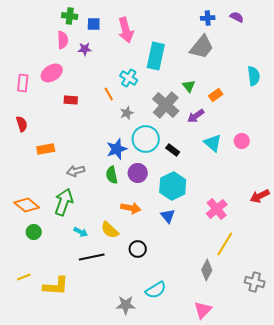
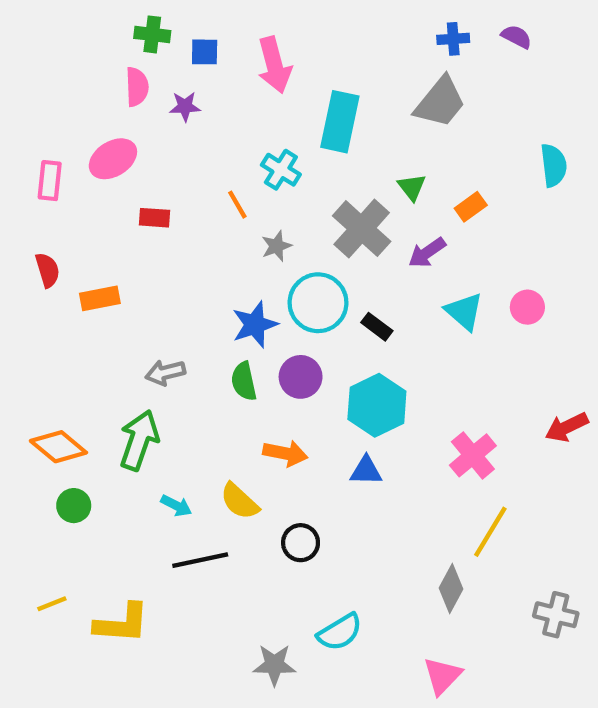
orange rectangle: (46, 149) -> (100, 298), moved
blue triangle: (168, 216) -> (366, 471), turned -49

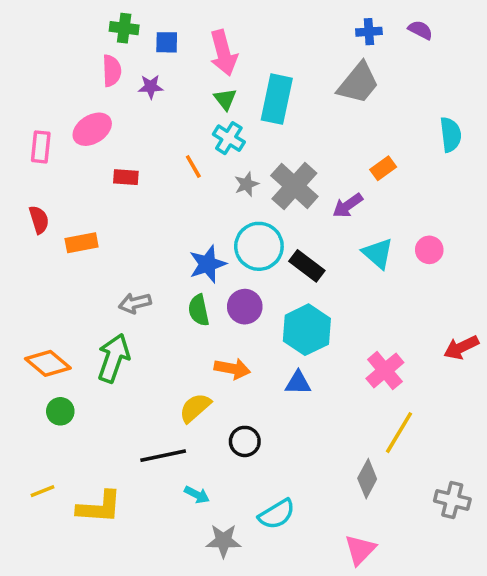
green triangle: (412, 187) -> (225, 99), moved
gray star: (277, 246) -> (247, 184), moved
black rectangle: (377, 327) -> (307, 266), size x1.4
yellow semicircle: (239, 501) -> (195, 408), turned 96
cyan arrow: (176, 506) -> (197, 495), moved

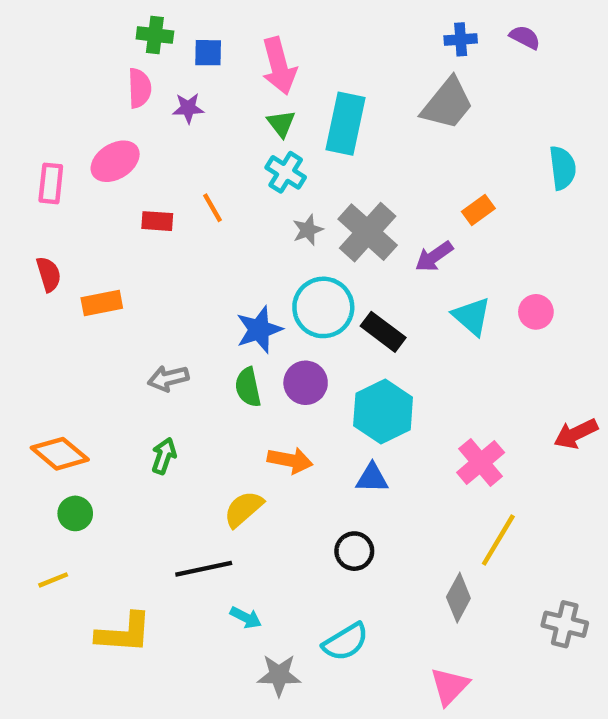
orange line: (193, 166) -> (213, 208), moved
green arrow: (113, 358) -> (164, 456), moved, size x0.6
black circle: (245, 441) -> (354, 551), moved
yellow line: (43, 491) -> (53, 580), moved

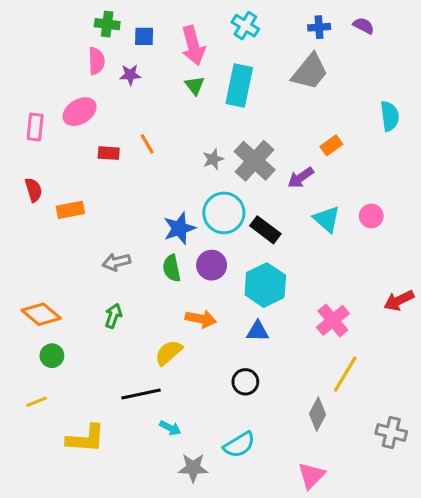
cyan cross: (286, 172) -> (245, 26), moved

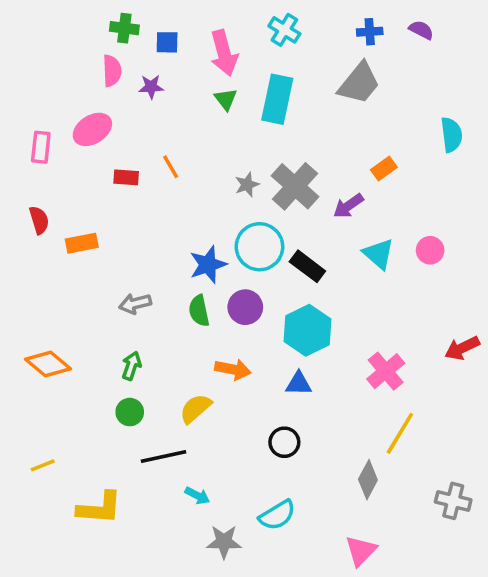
green circle: (52, 356) -> (130, 412), moved

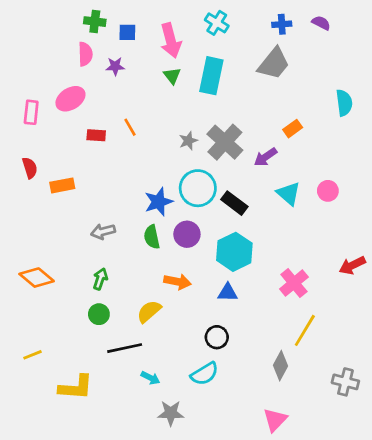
cyan semicircle: (277, 515) -> (205, 374), moved

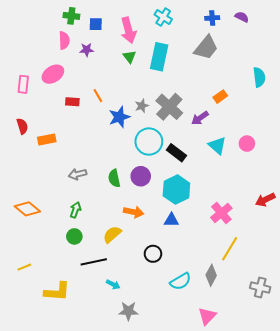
blue star: (159, 202) -> (119, 117), moved
black circle: (217, 337) -> (153, 254), moved
cyan semicircle: (205, 374) -> (181, 281), moved

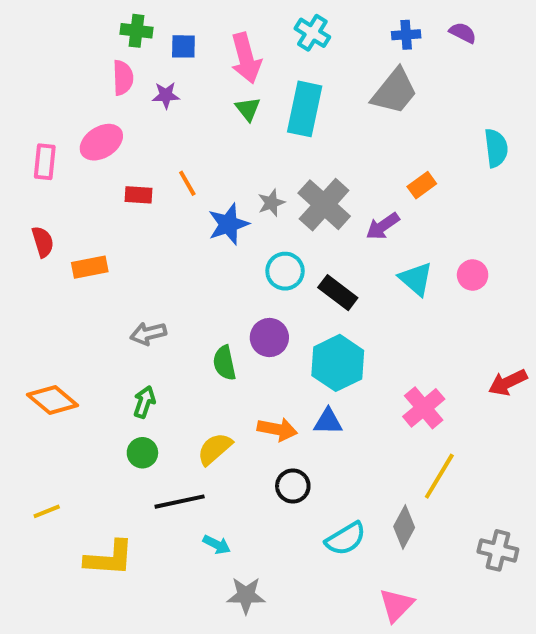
cyan circle: (149, 142) -> (285, 271), size x0.7
green semicircle: (114, 178) -> (224, 363), moved
orange arrow: (134, 212) -> (277, 429), moved

